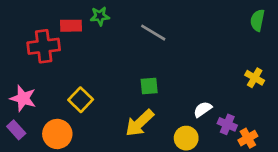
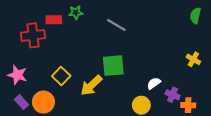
green square: (149, 86) -> (113, 66), size x1.6
yellow arrow: (140, 123) -> (91, 85), moved
purple rectangle: (16, 130) -> (22, 102), moved
orange cross: (248, 138) -> (188, 105), turned 32

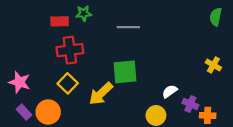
gray line: (116, 25) -> (128, 27), turned -30
red cross: (33, 35) -> (70, 50), moved

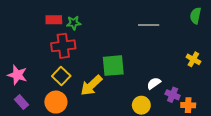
green star: (84, 13) -> (74, 23), moved
gray line: (128, 27) -> (149, 25), moved
orange circle: (48, 112) -> (56, 102), moved

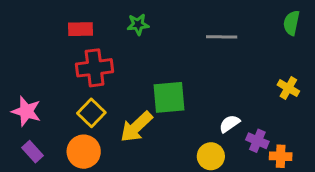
green star: (74, 23) -> (138, 24), moved

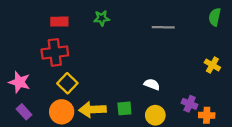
red cross: (95, 68) -> (55, 52), moved
green square: (169, 97) -> (124, 108), moved, size x0.6
white semicircle: (229, 124) -> (152, 84), moved, turned 56
yellow arrow: (136, 127) -> (92, 110), moved, turned 40

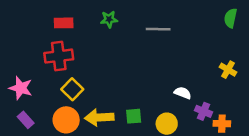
gray line: (163, 27) -> (158, 29), moved
white semicircle: (152, 84) -> (183, 93), moved

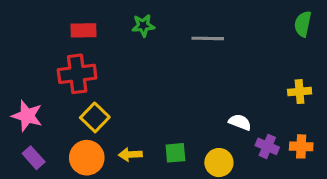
yellow cross: (228, 70) -> (300, 92), turned -35
yellow arrow: (99, 117) -> (130, 154), size x0.6
orange cross: (222, 124) -> (301, 146), moved

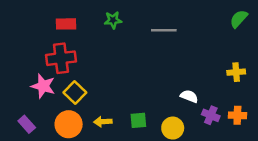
green semicircle: (303, 24) -> (239, 19), turned 30
pink star: (27, 116) -> (43, 86), moved

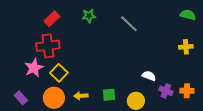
green semicircle: (239, 19) -> (188, 15), turned 63
red rectangle: (66, 24) -> (52, 19), turned -42
gray line: (164, 30) -> (129, 24), turned 42
yellow cross: (236, 72) -> (186, 47), moved
pink star: (43, 86) -> (34, 68), turned 30

